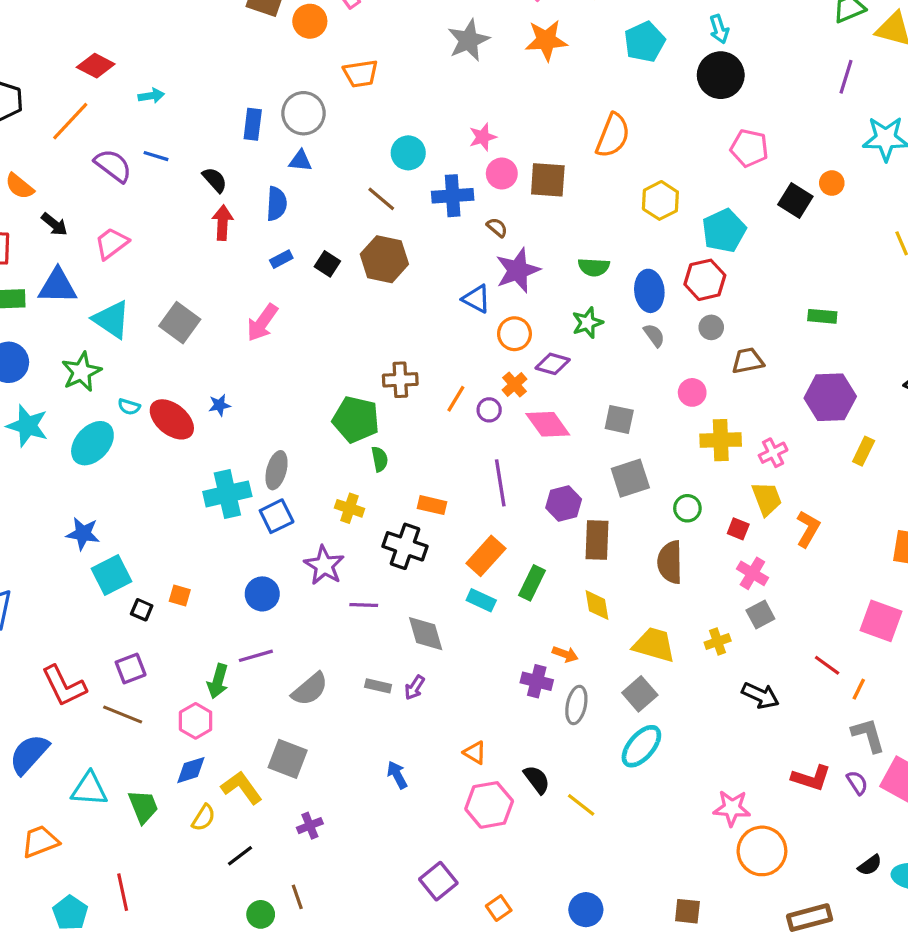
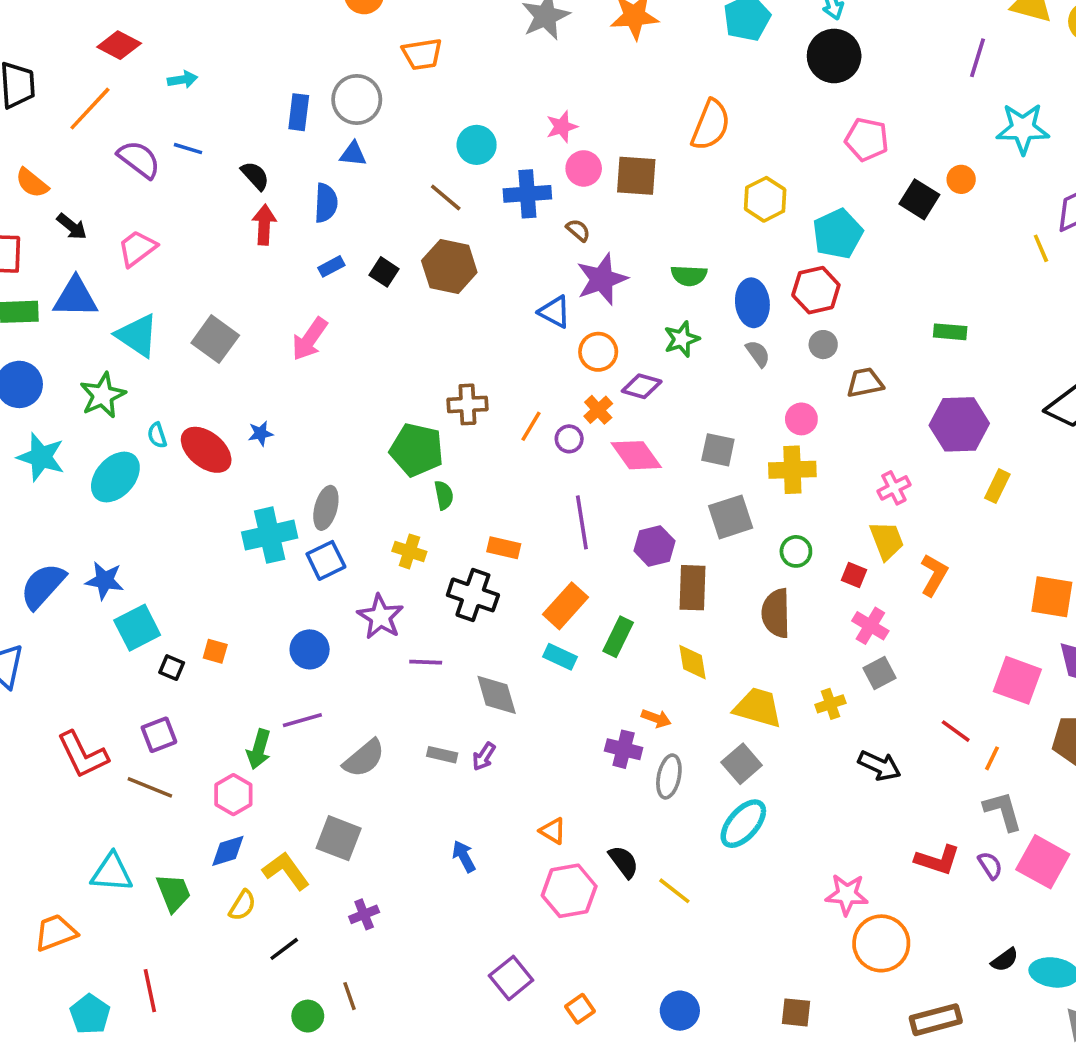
cyan semicircle: (129, 407) -> (157, 435), turned 55
yellow cross: (721, 440) -> (792, 470), moved
blue semicircle: (29, 754) -> (43, 586), moved

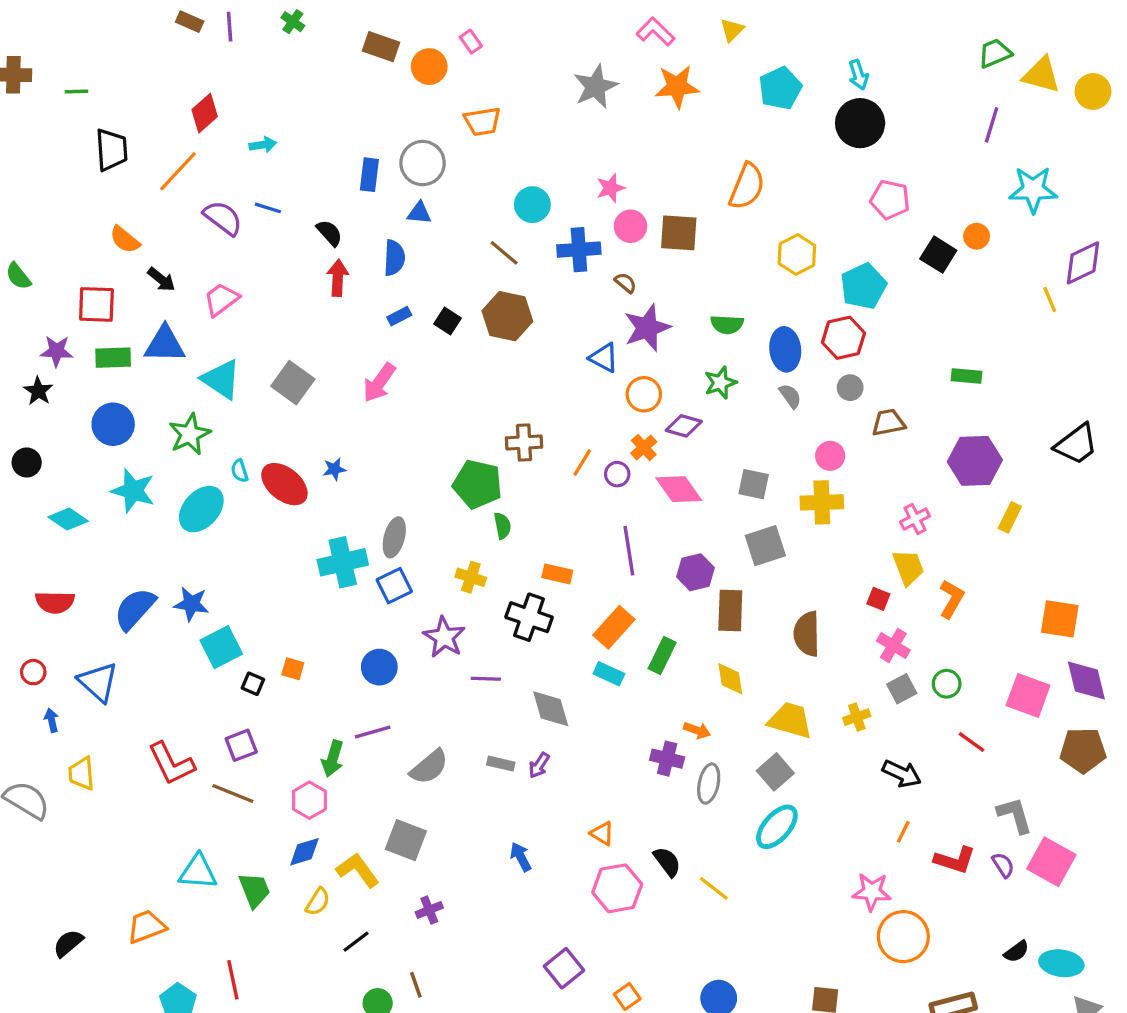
red diamond: (119, 45) -> (205, 113), turned -69
green circle: (796, 551) -> (947, 684), moved
orange line: (992, 758) -> (903, 832), moved

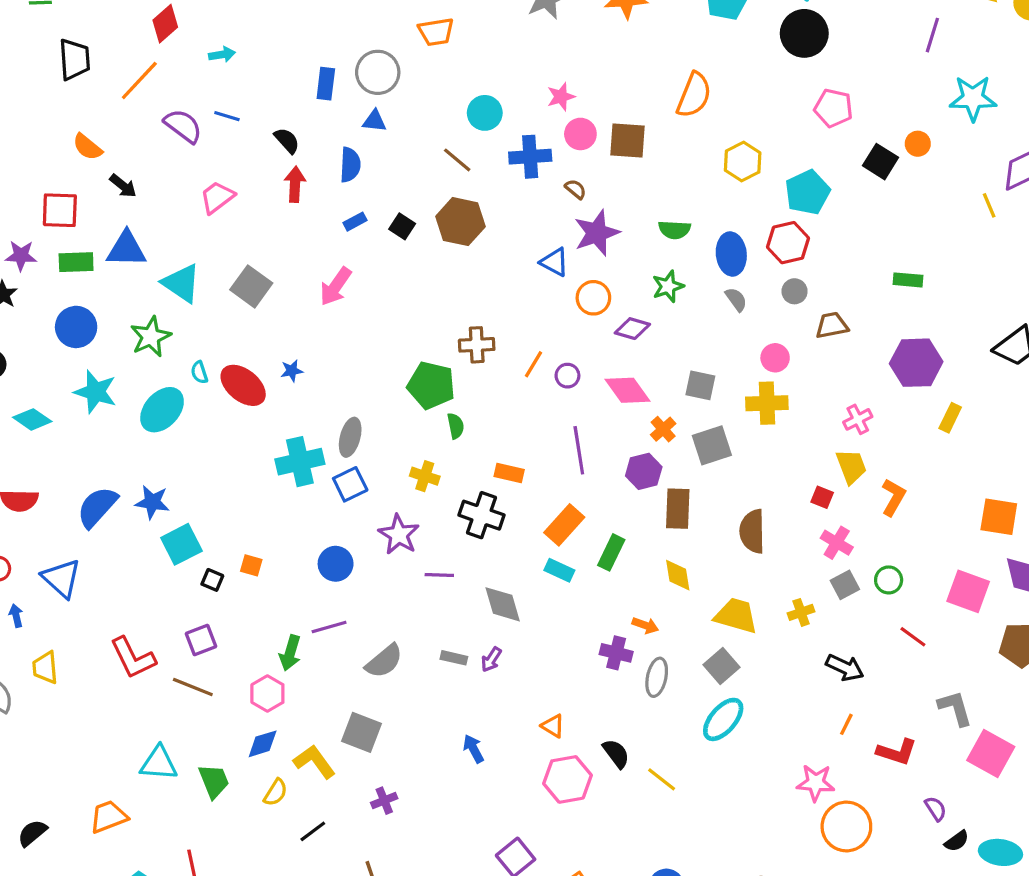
pink trapezoid: (221, 299) -> (217, 197), moved
orange cross: (644, 448) -> (663, 429), moved
purple semicircle: (1003, 865) -> (936, 809), moved

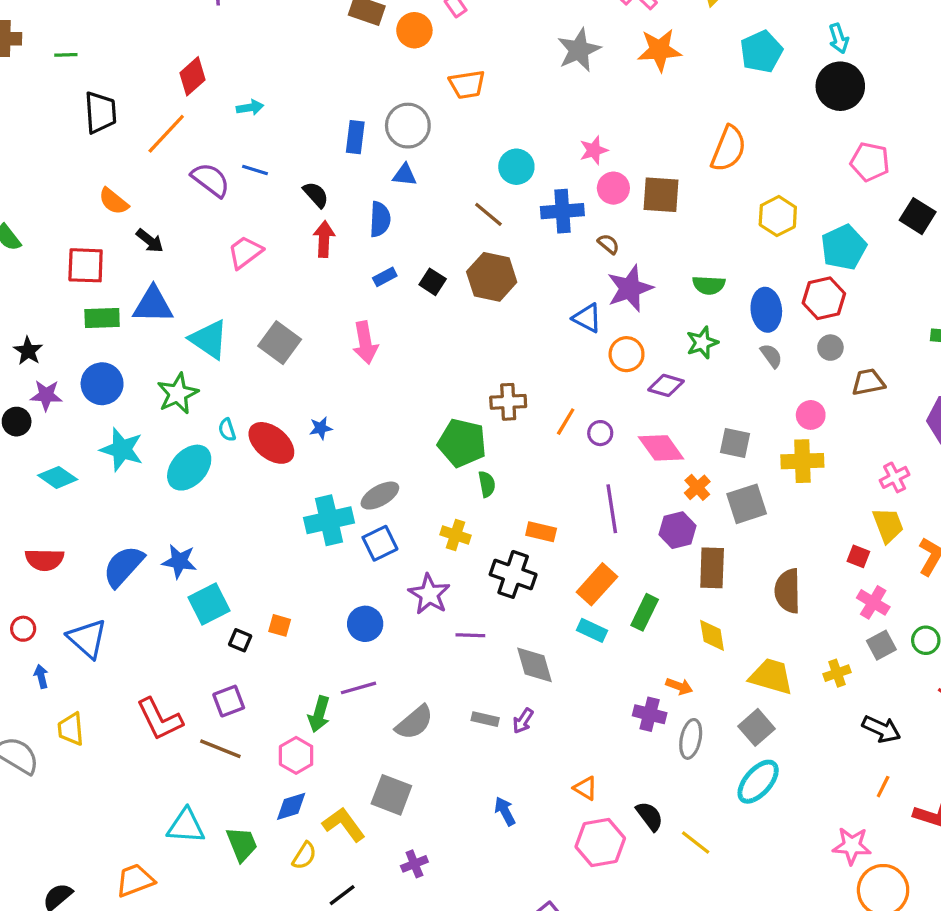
purple star: (21, 256) -> (46, 395), moved
pink arrow: (336, 286) -> (365, 343), turned -45
gray ellipse: (350, 437) -> (380, 496), turned 45

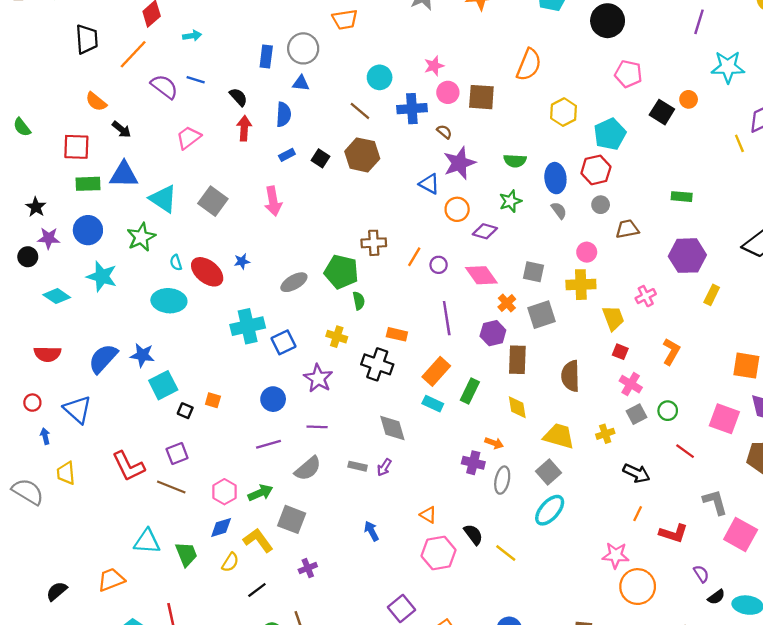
cyan ellipse: (189, 468) -> (169, 301), moved, turned 52
gray ellipse: (380, 496) -> (294, 282), moved
yellow trapezoid: (888, 525) -> (613, 318), moved
purple line: (470, 635) -> (317, 427), moved
green arrow: (319, 714) -> (260, 493), moved, turned -130

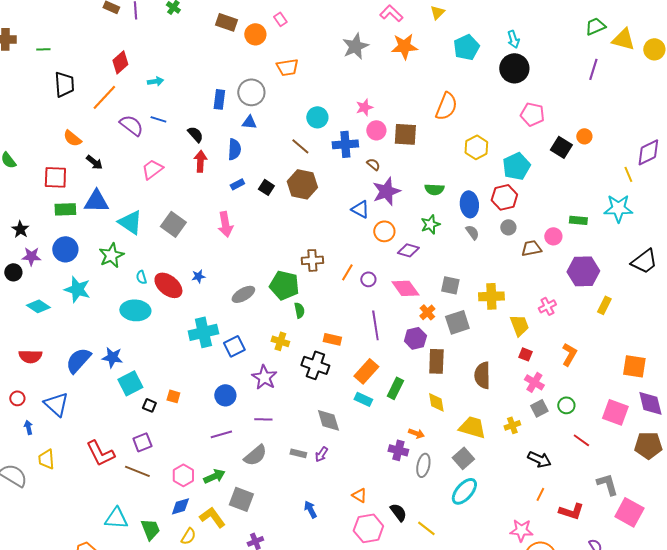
cyan star: (728, 67) -> (618, 208), moved
pink circle: (587, 252) -> (553, 236), moved

